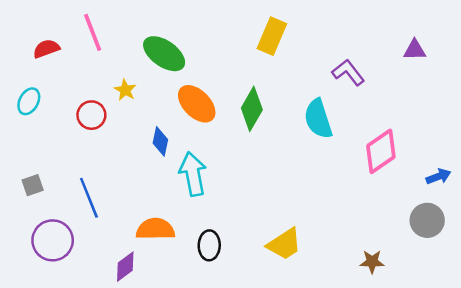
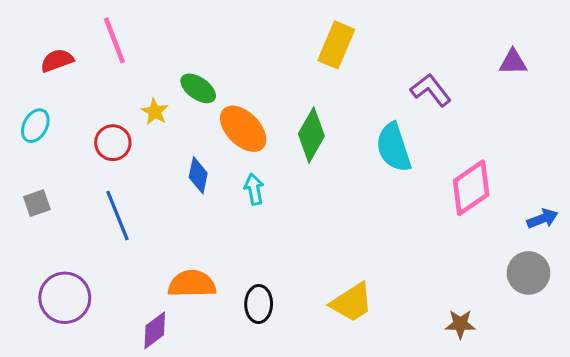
green ellipse: (164, 54) -> (198, 88), moved, size x0.7
cyan arrow: (193, 174) -> (254, 189), moved, size x0.6
gray square: (33, 185) -> (37, 203), moved
blue line: (89, 198) -> (118, 216), moved

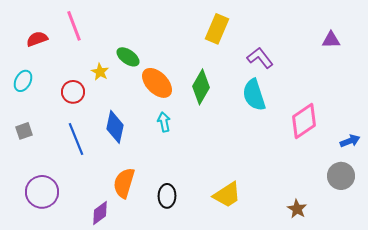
purple L-shape: (431, 90) -> (260, 58), moved
blue diamond: (198, 175) -> (115, 127), moved, size x1.4
orange semicircle: (192, 284) -> (124, 183), turned -72
brown star: (460, 324) -> (297, 209), turned 30

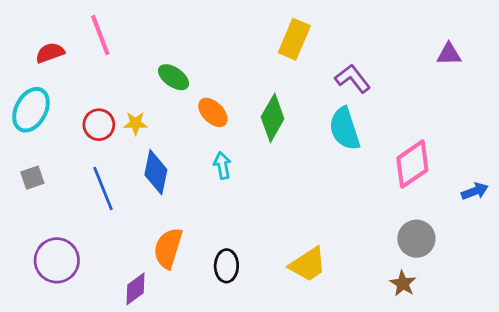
yellow star: (100, 72) -> (135, 123), moved, turned -30
cyan ellipse: (23, 81) -> (31, 110), size x1.5
orange ellipse: (157, 83) -> (213, 112), size x0.7
gray circle: (341, 176) -> (416, 239), moved

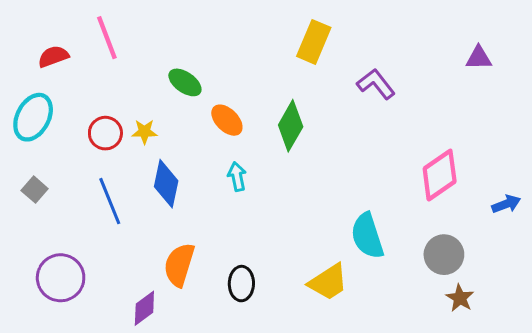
cyan semicircle: (345, 129) -> (367, 236), moved
gray square: (32, 178) -> (35, 190), turned -30
brown star: (403, 283) -> (460, 298), moved

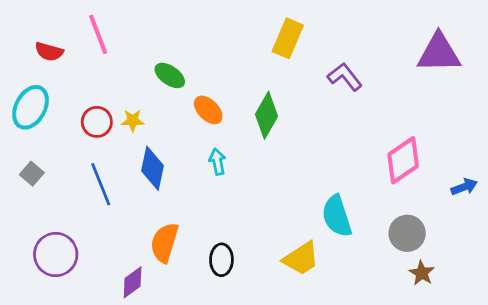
red semicircle: (53, 56) -> (49, 52), turned -144
purple triangle: (479, 58) -> (439, 53), size x1.8

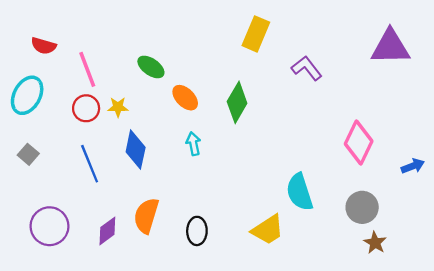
pink line: (98, 34) -> (87, 69), moved
pink diamond: (403, 160) -> (359, 142), turned -30
purple diamond: (133, 282) -> (107, 231), moved

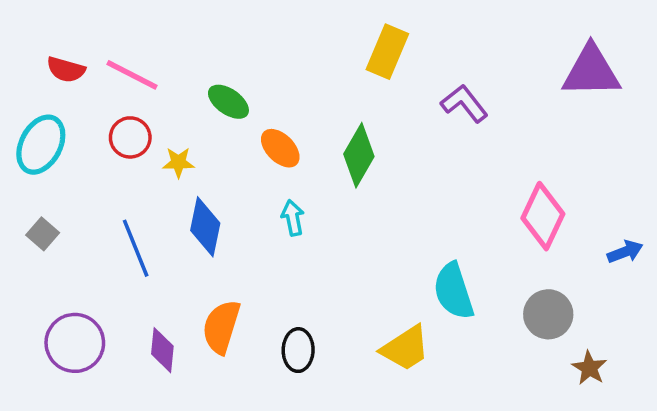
pink line: (87, 69) -> (132, 75), moved, turned -42
red circle: (86, 108) -> (130, 137), moved
purple diamond: (107, 231) -> (162, 350), turned -48
brown star: (375, 243) -> (589, 368), moved

